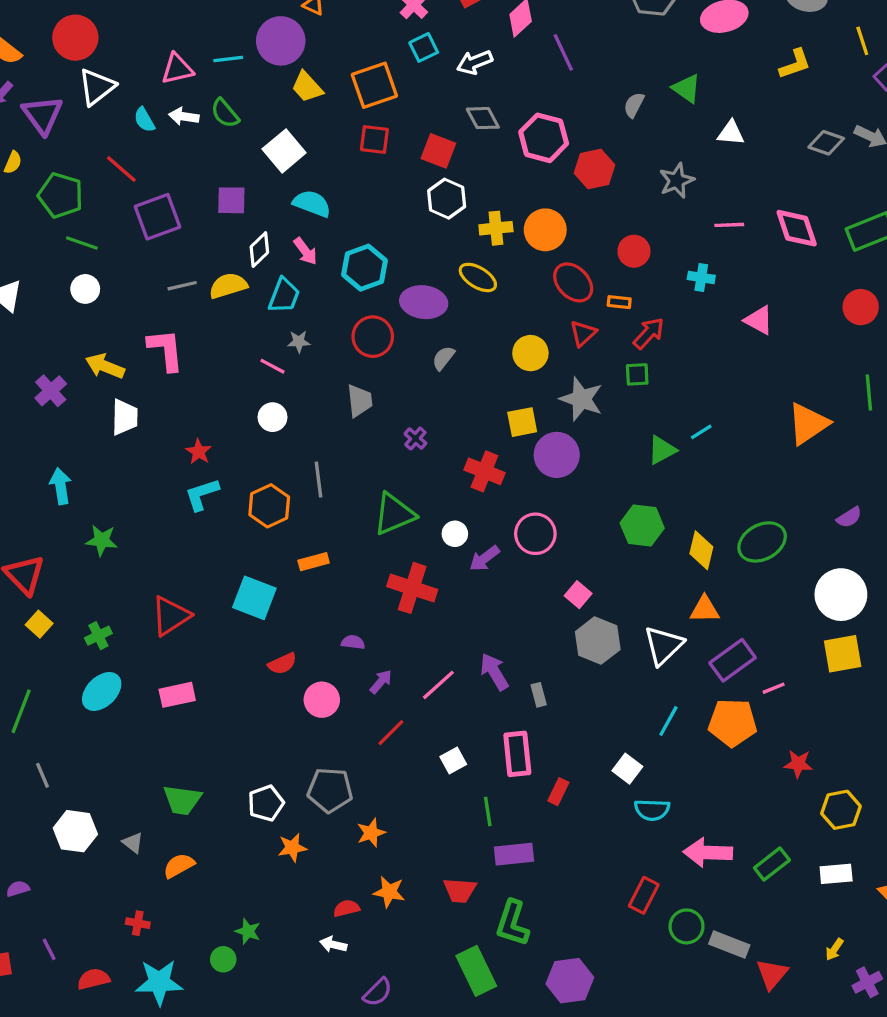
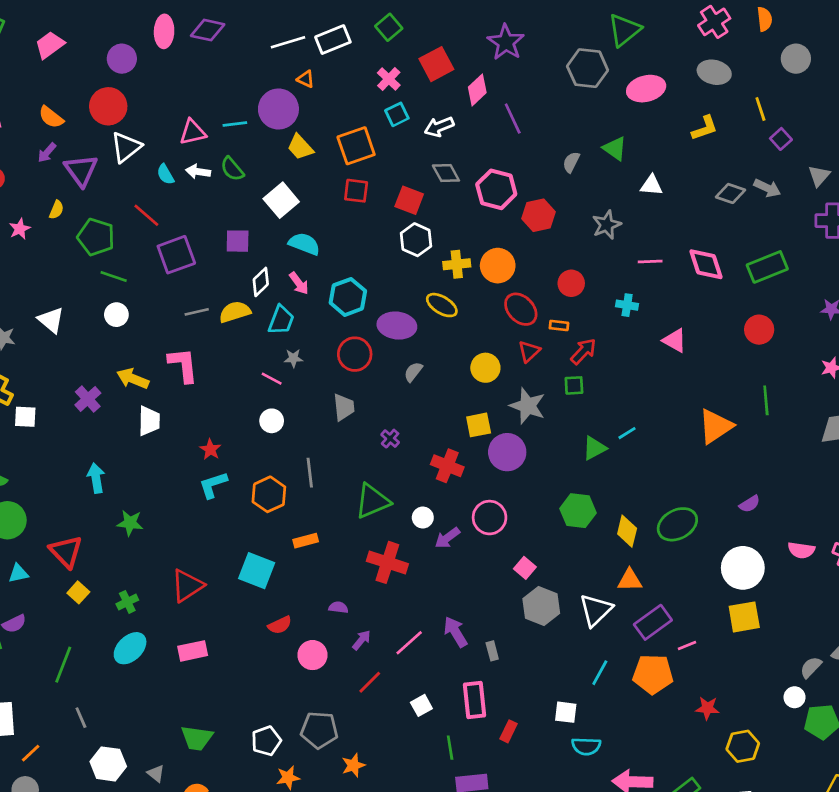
white square: (627, 769) -> (566, 712), turned -30

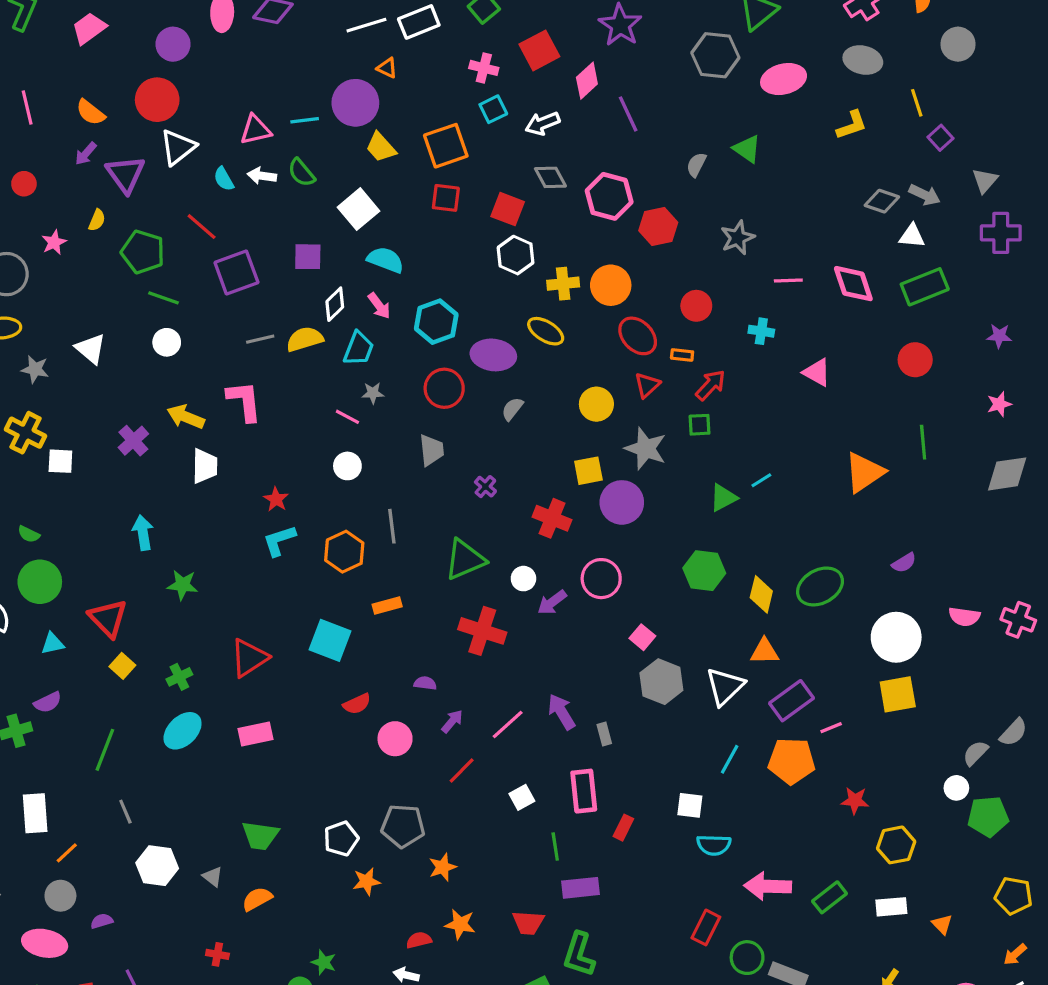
pink cross: (389, 79) -> (484, 68), turned -30
white triangle: (652, 185) -> (912, 236), moved

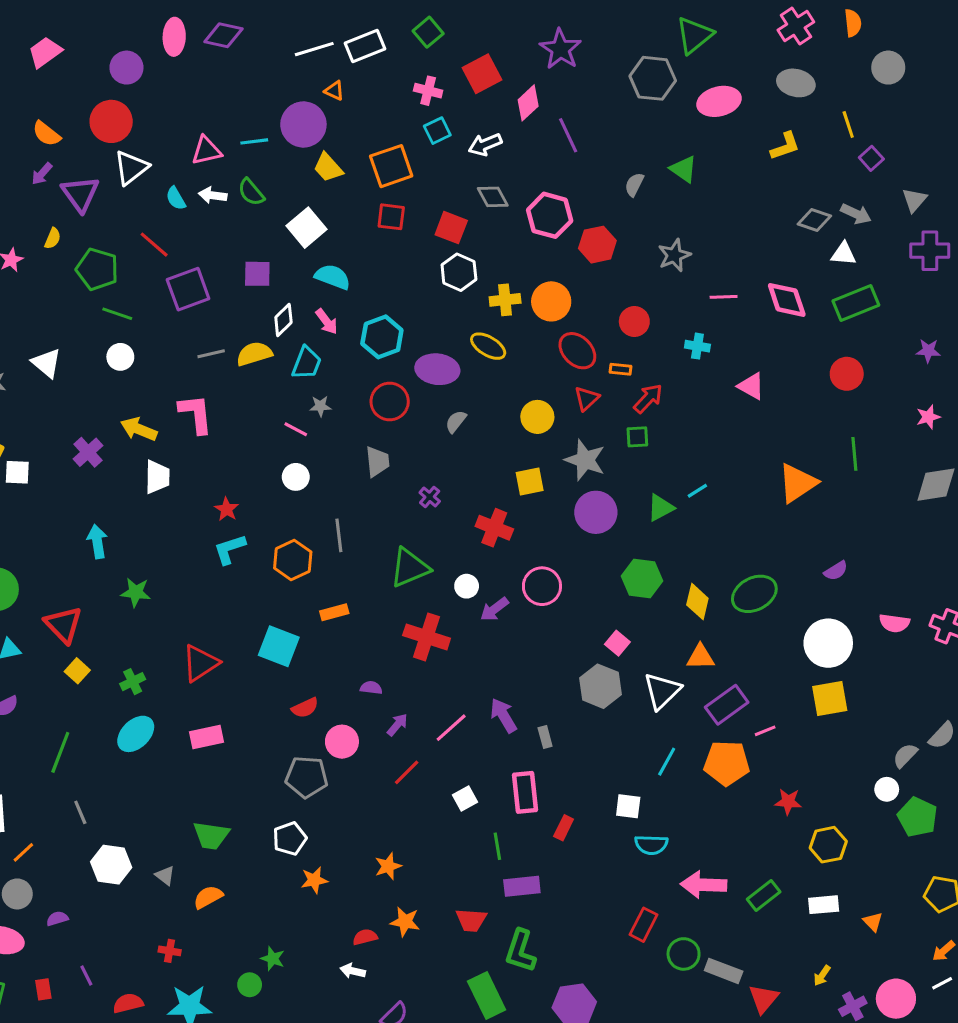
purple circle: (622, 502) -> (596, 512), moved
pink square: (642, 637) -> (617, 643), moved
green pentagon: (988, 816) -> (917, 817), turned 30
gray pentagon: (403, 826) -> (307, 777), moved

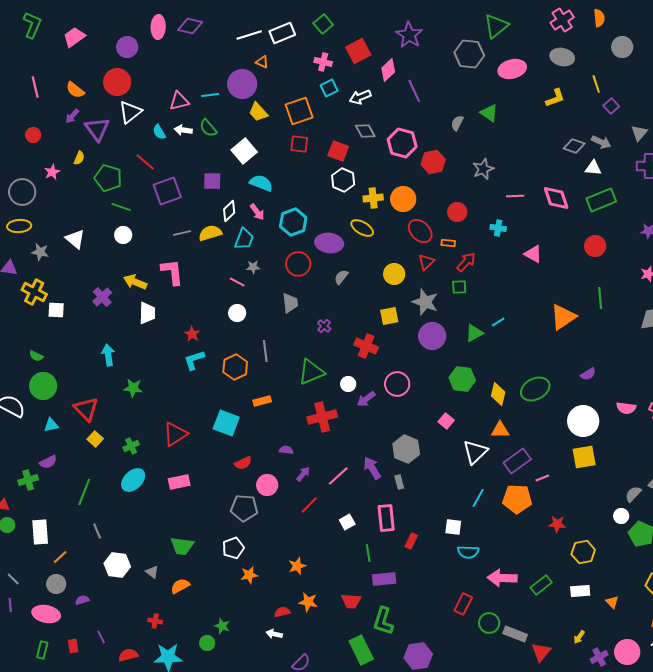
red cross: (427, 637) -> (322, 417), turned -32
gray hexagon: (600, 686) -> (406, 449), moved

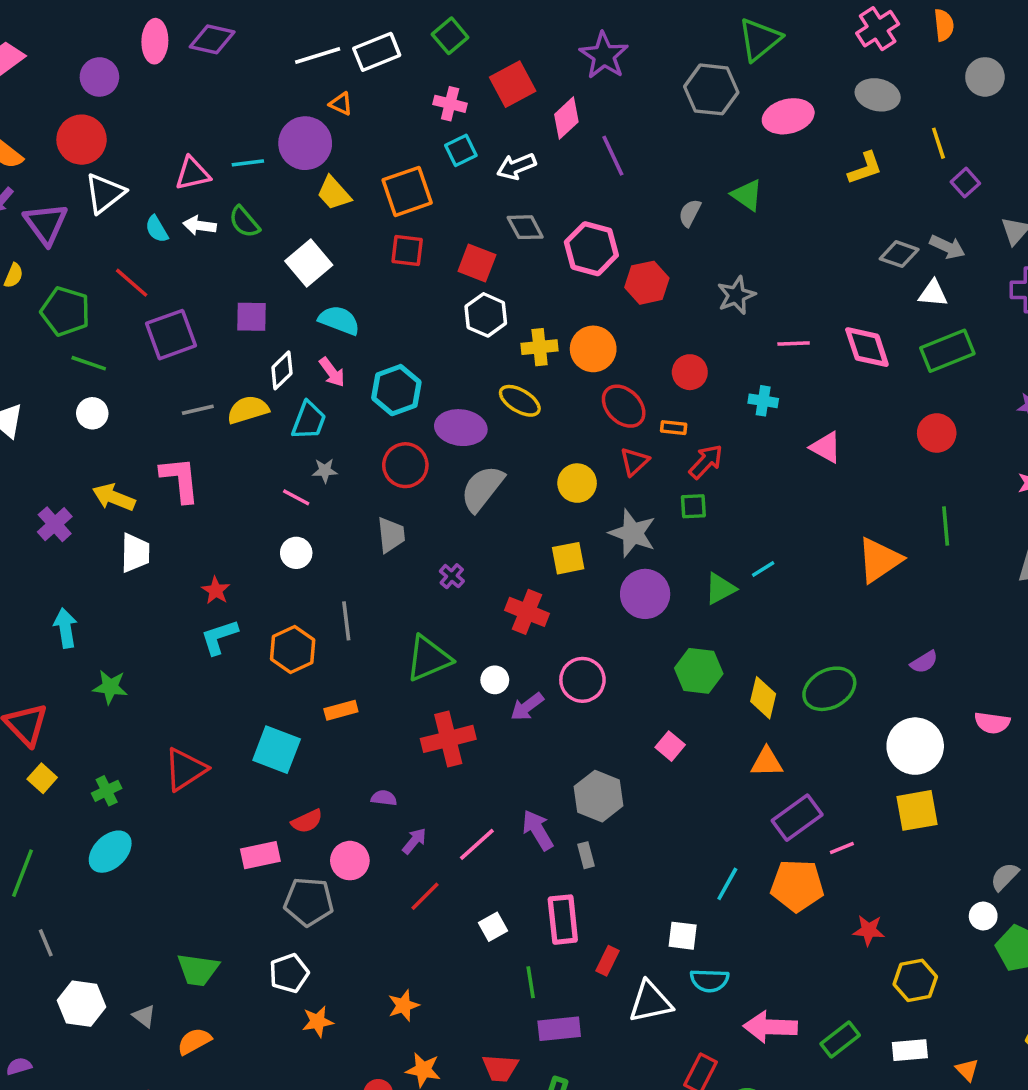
gray semicircle: (341, 277) -> (482, 488), size x1.8
white triangle: (475, 452) -> (650, 1002), moved, turned 32
pink rectangle: (179, 482) -> (260, 855), moved

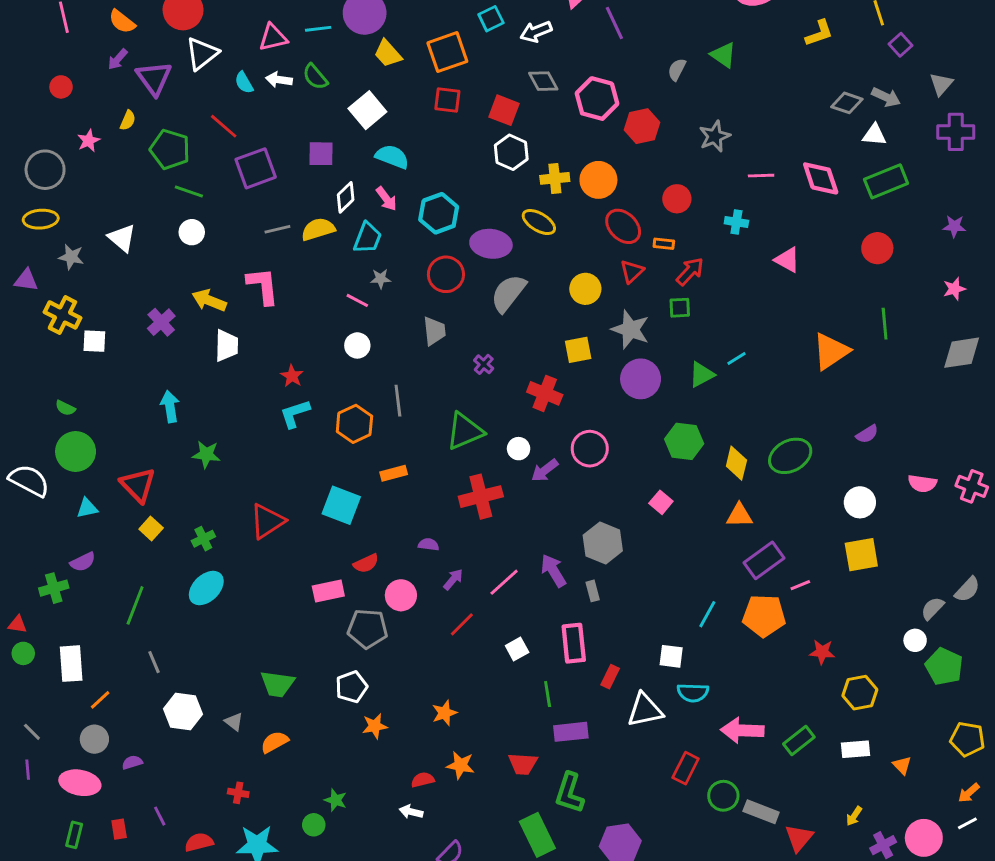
white circle: (915, 746) -> (860, 502), size x0.7

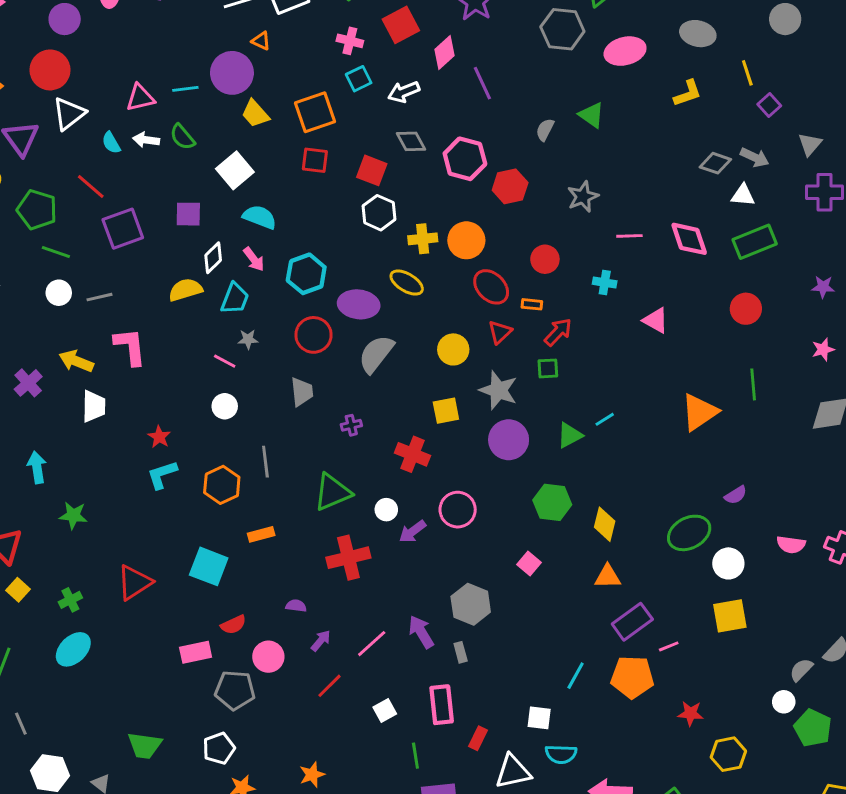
gray line: (277, 229) -> (99, 297), moved
purple cross: (484, 364) -> (351, 425), turned 36
green ellipse: (790, 456) -> (689, 533), moved

